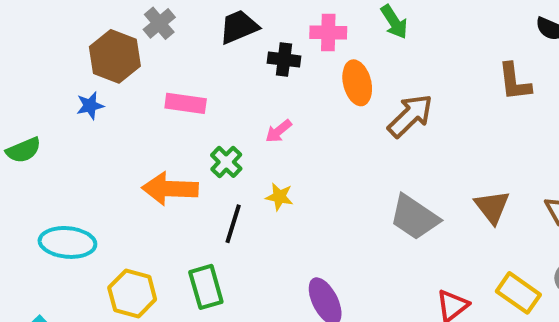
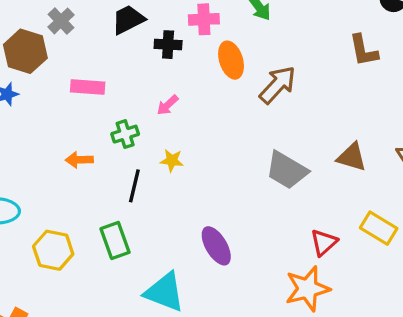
green cross: (226, 162) -> (125, 134), turned 32
orange arrow: (170, 189) -> (79, 160), size x0.6
brown triangle: (492, 207) -> (352, 157), turned -32

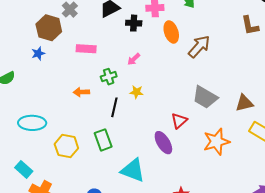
brown triangle: (352, 157) -> (244, 103), moved, turned -30
red triangle: (324, 242) -> (179, 121), moved
orange star: (307, 289) -> (216, 142), moved

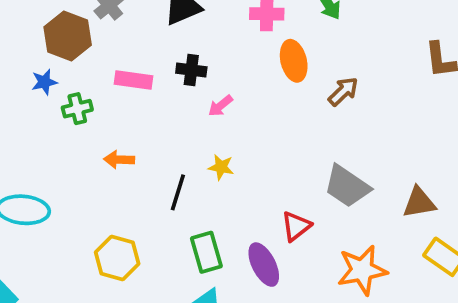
black cross: (134, 23) -> (191, 70), moved
brown arrow: (199, 46) -> (343, 91), size x0.7
green cross: (109, 77) -> (77, 109), moved
green rectangle: (103, 140) -> (206, 252), moved
yellow hexagon: (66, 146) -> (117, 258), moved

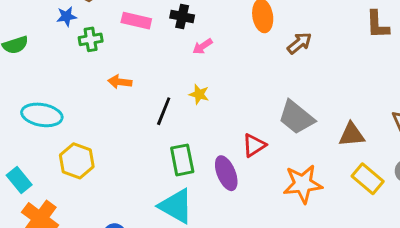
yellow hexagon: (117, 258) -> (77, 161), moved

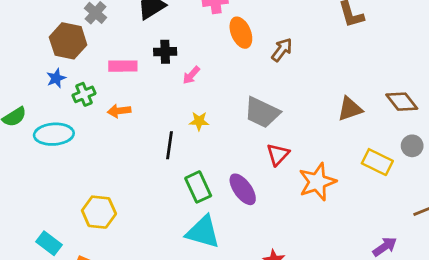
orange arrow: (120, 82) -> (119, 111), moved
cyan ellipse: (42, 115) -> (54, 134), moved
gray trapezoid: (296, 117) -> (262, 112), moved
brown triangle: (352, 135) -> (350, 109), moved
red triangle: (254, 145) -> (278, 154), moved

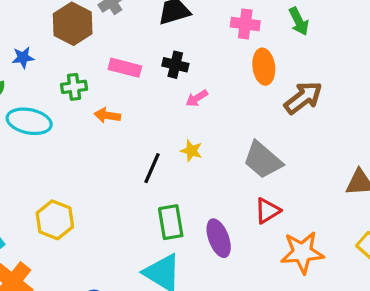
brown arrow: (282, 50) -> (303, 98), size x1.4
blue star: (56, 78) -> (23, 58), moved

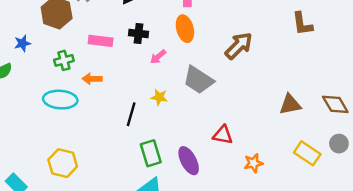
orange ellipse: (264, 67) -> (185, 29), moved
cyan ellipse: (29, 121) -> (60, 100), moved
gray trapezoid: (263, 160) -> (198, 80), moved
red triangle: (267, 211) -> (223, 135), turned 50
orange star: (302, 252) -> (253, 163), size x0.6

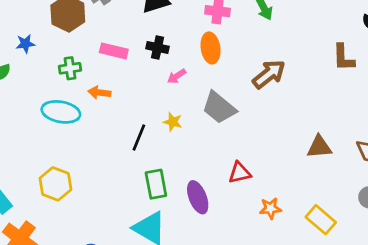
red triangle: (223, 135) -> (240, 173), turned -30
yellow rectangle: (307, 153) -> (321, 220), moved

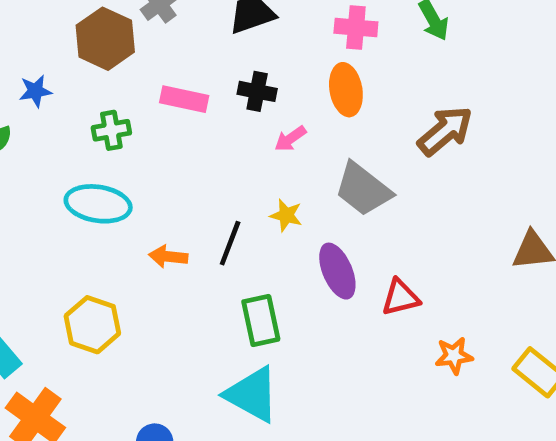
orange arrow: (99, 93) -> (168, 257), moved
purple ellipse: (198, 197) -> (337, 271), moved

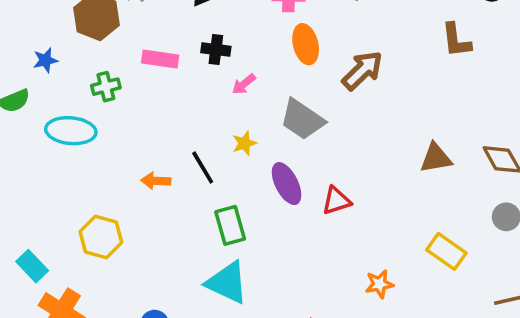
orange ellipse: (346, 90) -> (306, 44), moved
cyan ellipse: (98, 204) -> (71, 131), moved
yellow star: (286, 215) -> (244, 143), turned -30
black line: (230, 243) -> (203, 167), turned -48
orange star: (454, 356) -> (379, 284), moved

